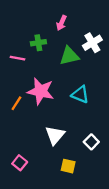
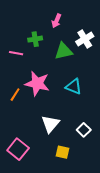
pink square: (20, 163) -> (18, 149), size x1.5

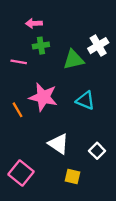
pink arrow: (56, 21) -> (34, 23), moved, turned 64
orange line: (15, 95) -> (18, 110), turned -64
white triangle: (50, 124) -> (58, 144), turned -36

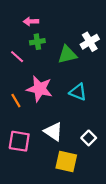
pink line: (19, 62) -> (17, 57), turned 32
pink square: (21, 173) -> (19, 141), moved, turned -30
yellow square: (72, 176) -> (66, 162), size x1.5

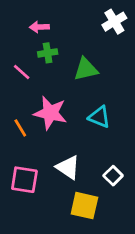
white cross: (90, 42) -> (114, 22), moved

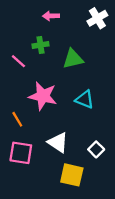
pink arrow: (39, 27) -> (51, 16), moved
orange line: (20, 128) -> (17, 119), moved

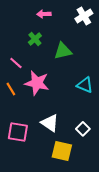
green cross: (41, 45) -> (35, 39), turned -32
pink line: (18, 61) -> (16, 63), moved
cyan triangle: (85, 99) -> (85, 85), moved
orange line: (17, 119) -> (11, 89), moved

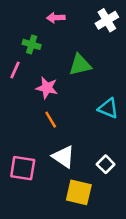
green cross: (35, 39) -> (32, 44), moved, turned -32
pink line: (16, 63) -> (15, 70), moved, turned 72
pink star: (37, 83) -> (47, 88), moved, size x0.7
orange line: (11, 89) -> (51, 120), moved

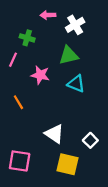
white cross: (107, 20) -> (75, 25), moved
cyan triangle: (108, 108) -> (76, 84), moved
orange line: (51, 120) -> (18, 102), moved
pink square: (23, 168) -> (20, 161), moved

